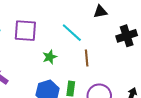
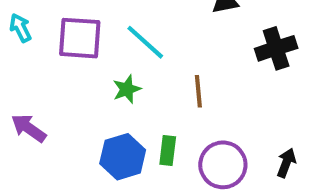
cyan line: (72, 33) -> (145, 42), moved

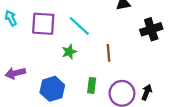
purple arrow: (29, 128) -> (15, 73), turned -48
blue hexagon: (123, 157) -> (52, 89), moved
black arrow: (286, 163) -> (147, 92), moved

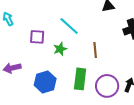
purple square: (43, 24) -> (37, 37), moved, size x0.7
green rectangle: (92, 85) -> (80, 79), size x1.5

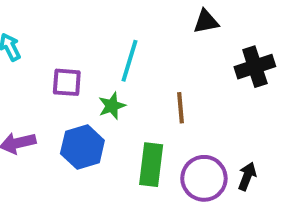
cyan line: (69, 26) -> (130, 61), turned 65
blue hexagon: (45, 82) -> (82, 147), moved

